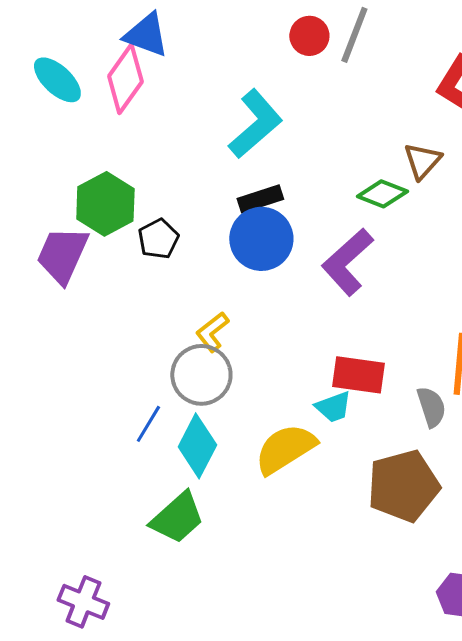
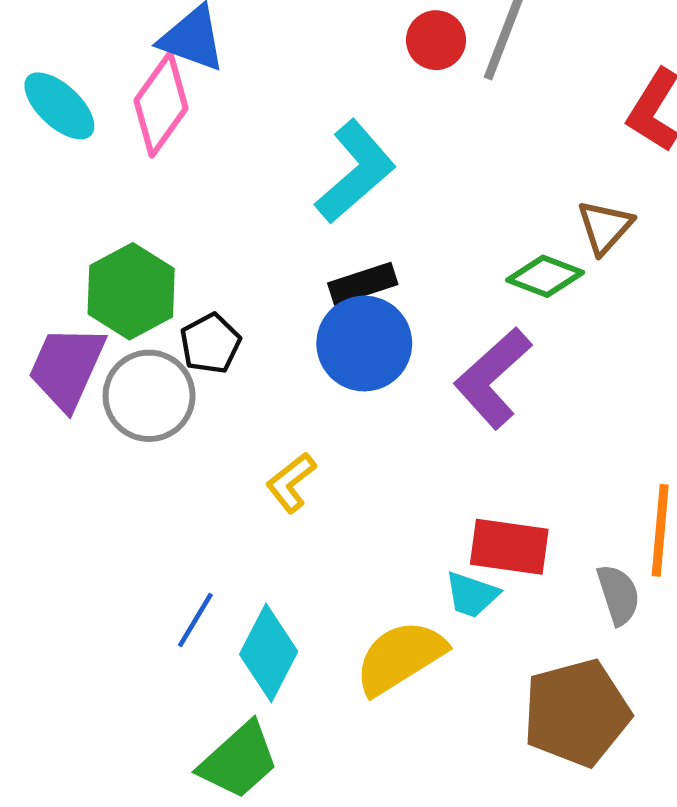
gray circle: (201, 375) -> (149, 396), moved
cyan trapezoid: (333, 407) -> (472, 595), turned 39

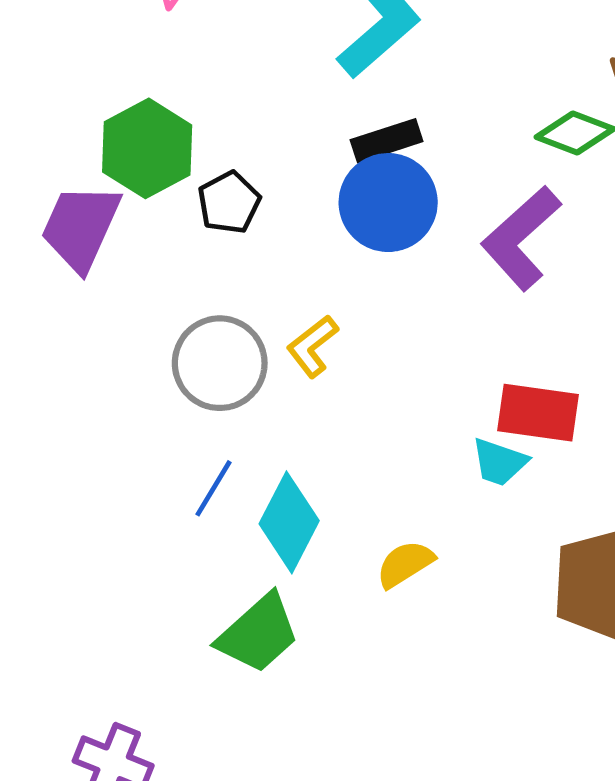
gray circle: (149, 396) -> (220, 363), moved
yellow semicircle: (400, 657) -> (405, 564), moved, size x0.6

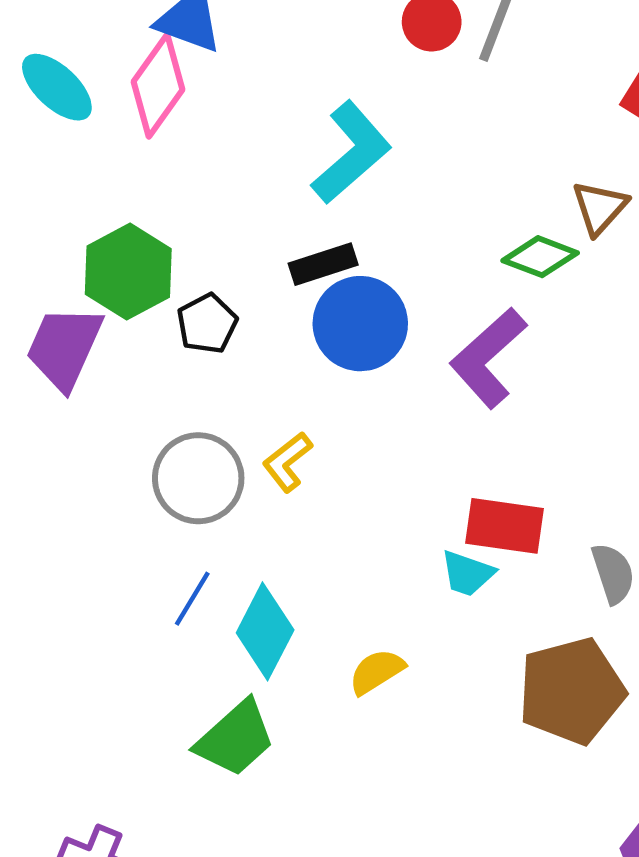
black rectangle: (387, 141) -> (323, 264), moved

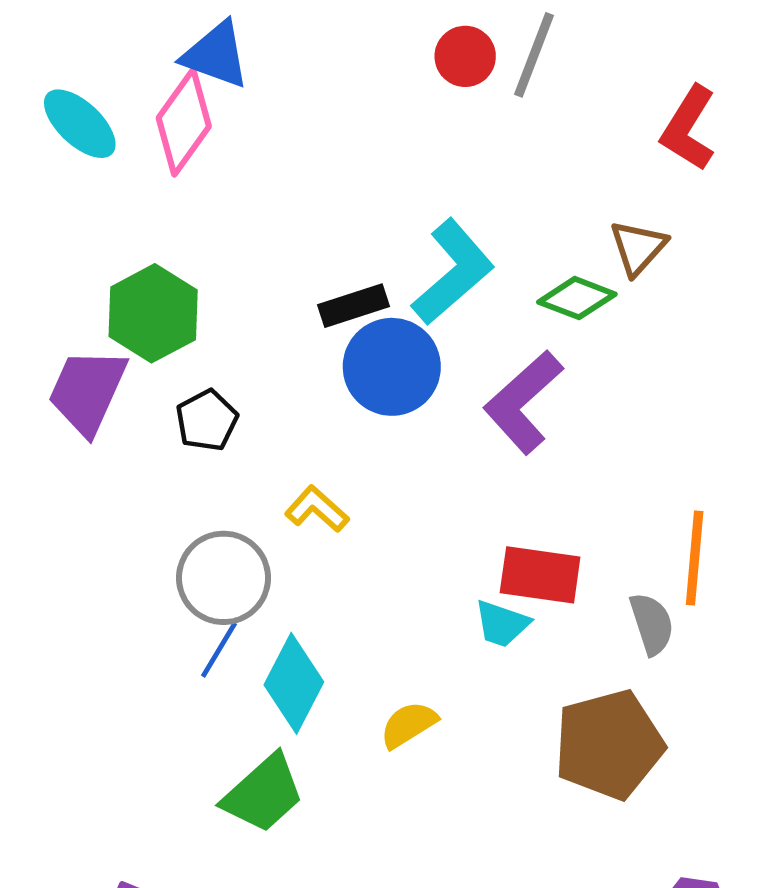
cyan L-shape: (351, 153) -> (453, 272), moved
black pentagon: (207, 324) -> (207, 420), moved
yellow L-shape: (287, 462) -> (317, 509), turned 80
gray circle: (198, 478) -> (224, 578), moved

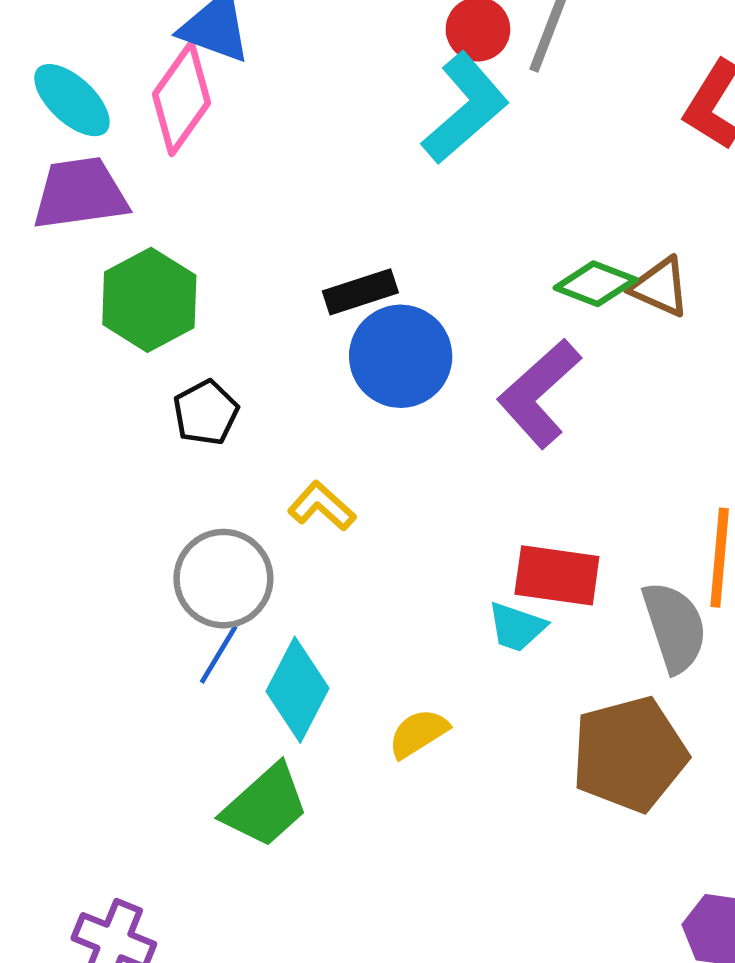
brown triangle: (638, 248) -> (660, 287), moved, turned -48
cyan L-shape: (453, 272) -> (465, 108), moved
purple trapezoid: (87, 391) -> (80, 194), moved, turned 58
gray semicircle: (652, 624) -> (675, 627), size x1.4

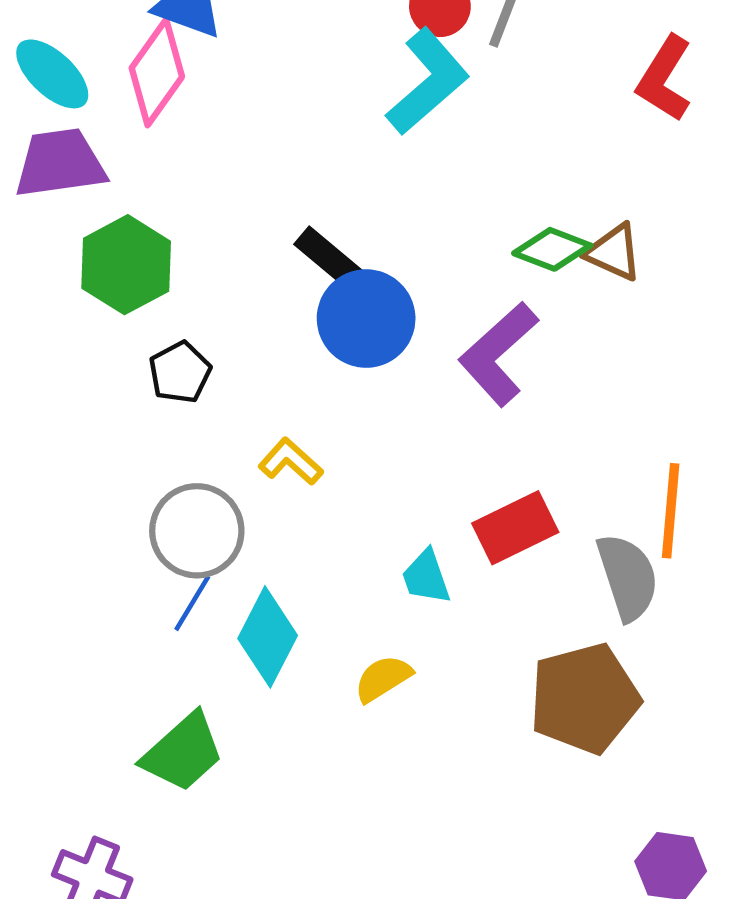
black rectangle: (360, 292) -> (328, 257), turned 58
red rectangle: (557, 575) -> (515, 528), turned -34
cyan trapezoid: (517, 627) -> (426, 577), moved, turned 52
green trapezoid: (265, 806) -> (183, 752), moved

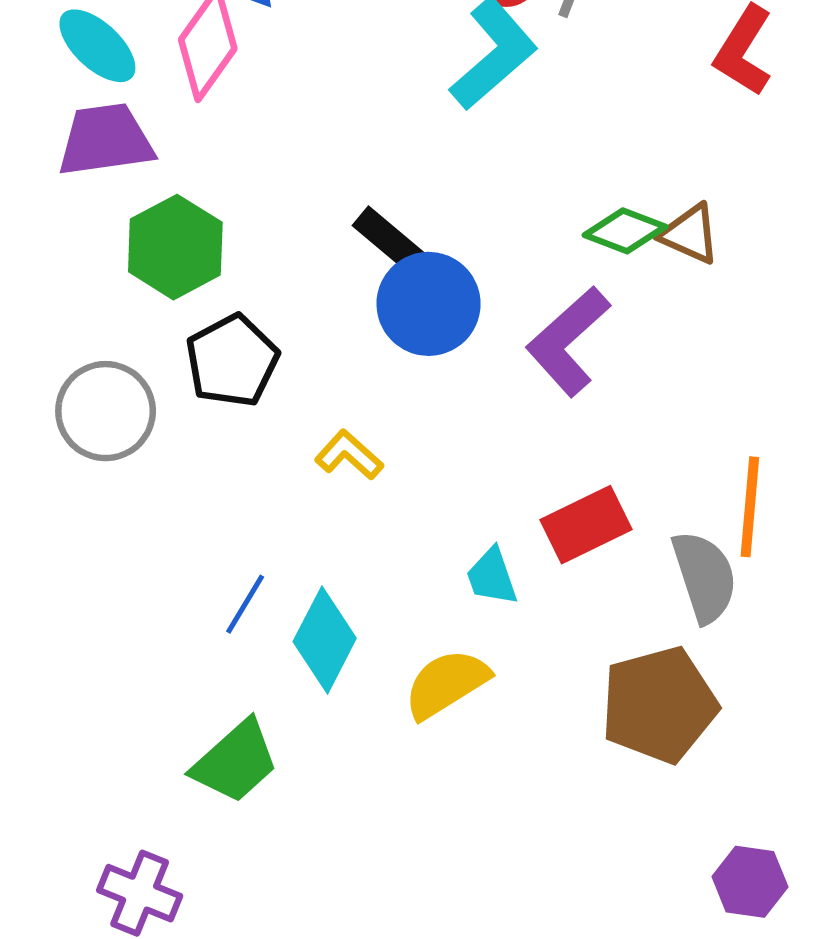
black pentagon: (180, 372) -> (232, 361), size x1.4
gray circle: (197, 531) -> (106, 411), moved
yellow semicircle: (383, 679) -> (446, 684), size x1.4

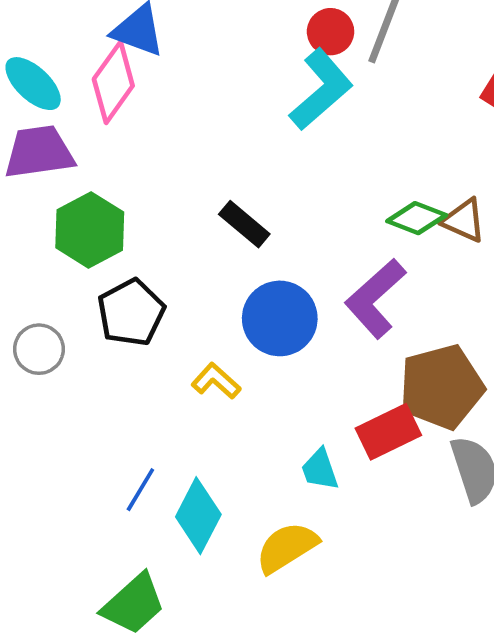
blue circle: (429, 304) -> (280, 318), moved
gray circle: (106, 411) -> (39, 349), size x0.7
brown pentagon: (659, 705) -> (441, 387), moved

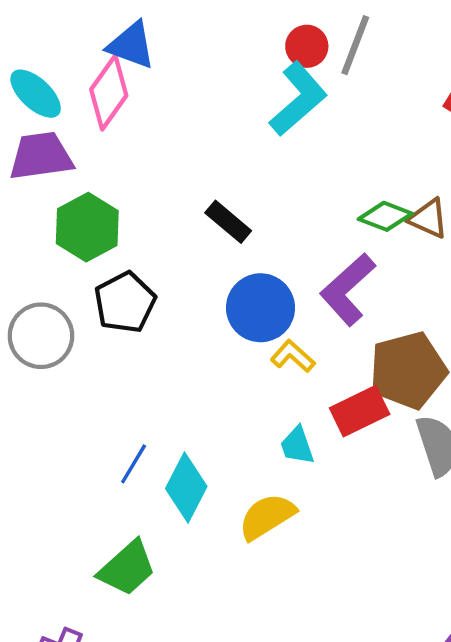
gray circle: (39, 349) -> (41, 336), size x1.4
yellow L-shape: (216, 381) -> (293, 356), moved

